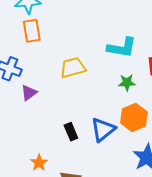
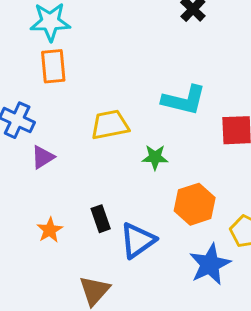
green star: (127, 83) -> (155, 157), moved
blue triangle: (103, 130) -> (138, 240), moved
orange star: (39, 163) -> (50, 230), moved

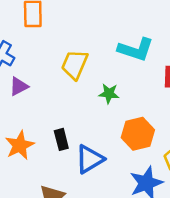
yellow trapezoid: (110, 125) -> (75, 64), turned -60
orange star: (50, 230) -> (20, 145), size x1.4

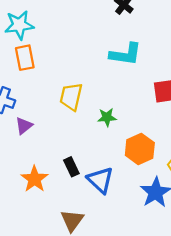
cyan L-shape: (136, 49) -> (126, 54), moved
blue triangle: (90, 159) -> (100, 180), turned -36

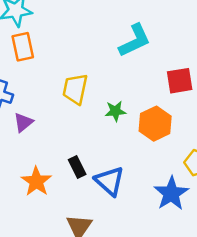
cyan L-shape: (126, 54) -> (135, 40), turned -32
orange hexagon: (140, 149) -> (155, 124), moved

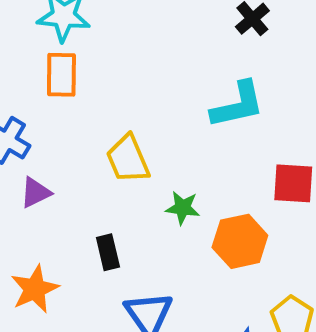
yellow trapezoid: (75, 89) -> (128, 159), turned -48
black rectangle: (77, 167) -> (108, 252), moved

